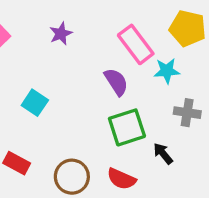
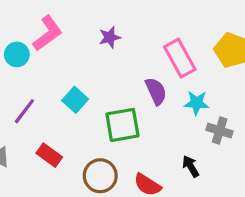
cyan star: (167, 71) -> (197, 103), moved
green square: (127, 127) -> (122, 125), moved

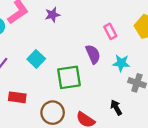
purple star: (110, 37) -> (52, 15), moved
pink rectangle: (180, 58) -> (110, 31), size x0.6
red rectangle: (49, 155) -> (17, 97), turned -30

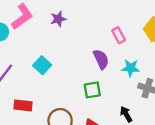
green square: (69, 77) -> (92, 90), moved, size x0.7

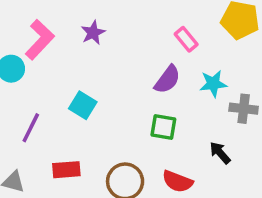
purple semicircle: (101, 59) -> (167, 79), turned 72
green square: (92, 90) -> (163, 127), turned 30

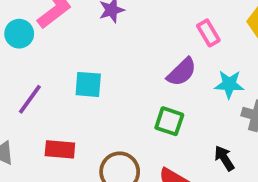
cyan square: (83, 105) -> (88, 84), turned -36

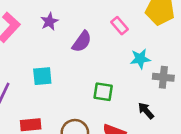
purple semicircle: (182, 72) -> (82, 42), moved

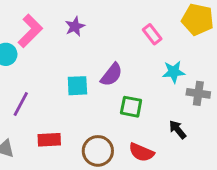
purple semicircle: (82, 42) -> (112, 75), moved
cyan square: (42, 76) -> (77, 86), moved

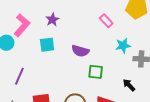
purple semicircle: (112, 75) -> (80, 51), turned 72
cyan square: (77, 86) -> (47, 45), moved

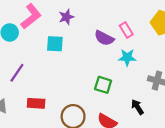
cyan star: (123, 46) -> (127, 57), moved
purple semicircle: (80, 51) -> (104, 38), moved

